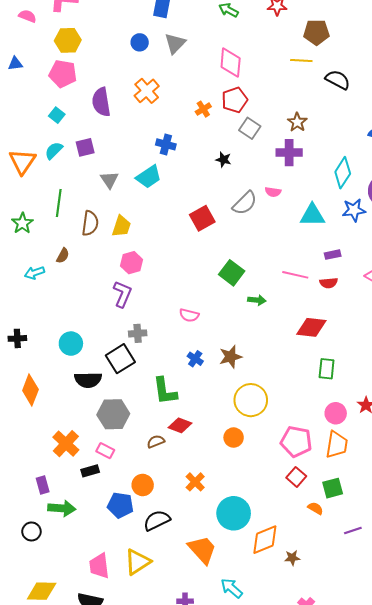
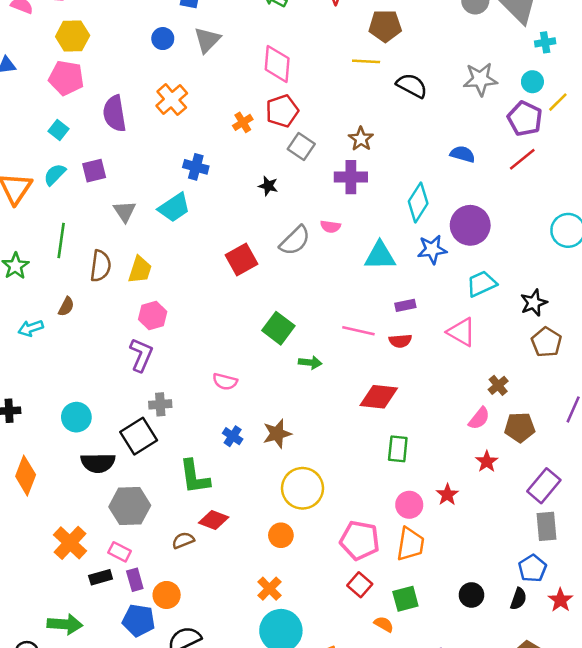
orange cross: (195, 482) -> (269, 589), moved
purple rectangle: (43, 485) -> (135, 580), moved

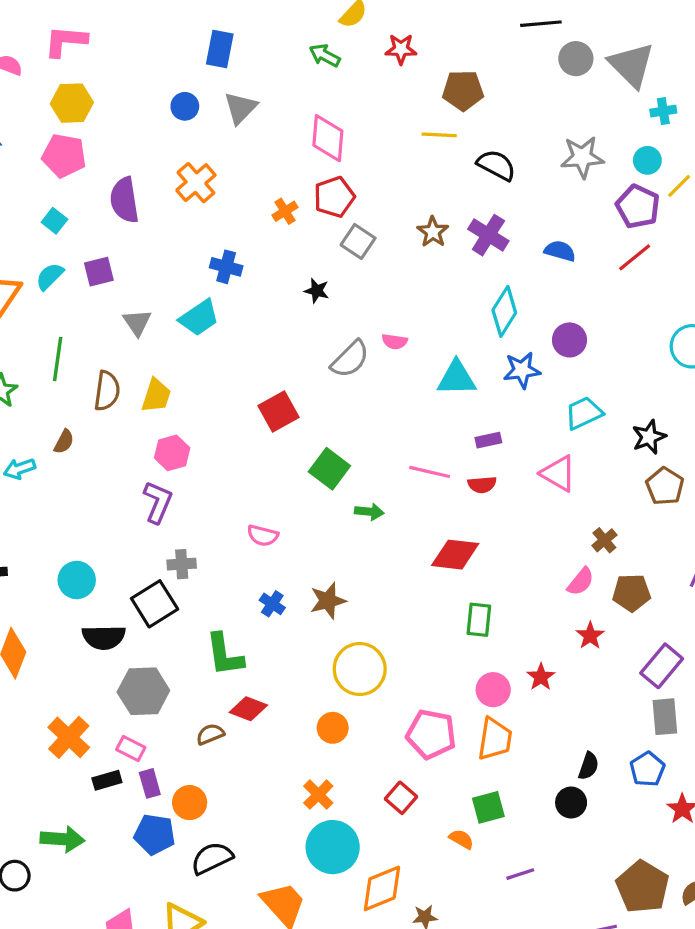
purple cross: (351, 177) -> (488, 235), moved, turned 32
purple circle: (470, 225) -> (569, 340), size x0.7
red square: (242, 260) -> (279, 412), moved
red square: (360, 585) -> (401, 798), moved
black semicircle: (518, 599) -> (589, 766), moved

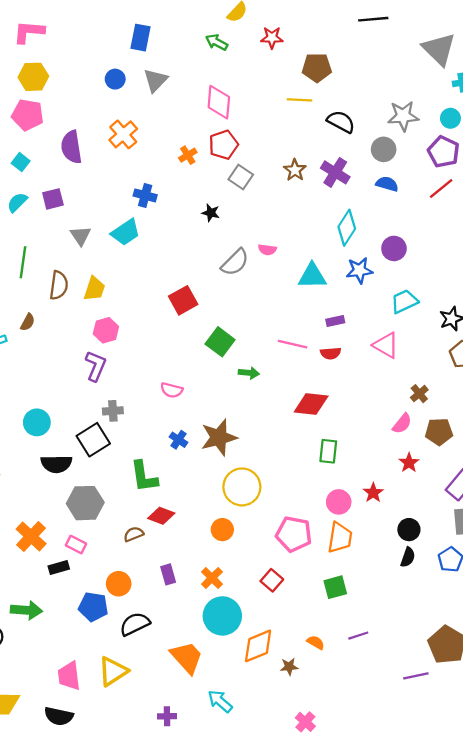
gray circle: (576, 59) -> (384, 149), moved
brown star: (328, 601) -> (219, 437), size x1.4
purple rectangle: (150, 783) -> (168, 574), moved
black circle: (571, 803) -> (409, 530), moved
orange semicircle: (461, 839) -> (316, 642), moved

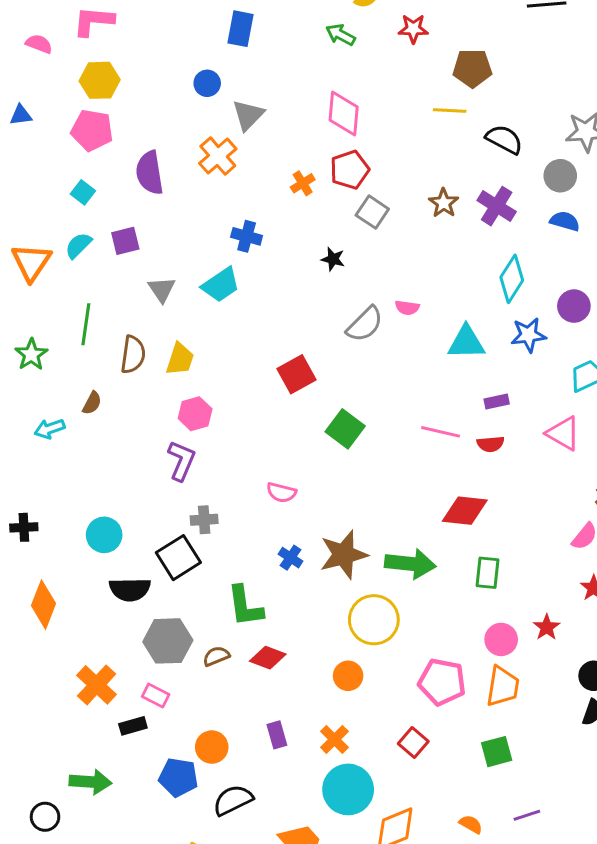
gray triangle: (155, 80) -> (248, 115), moved
green arrow: (249, 373) -> (410, 564), moved, size x1.8
brown semicircle: (134, 534) -> (216, 656), moved

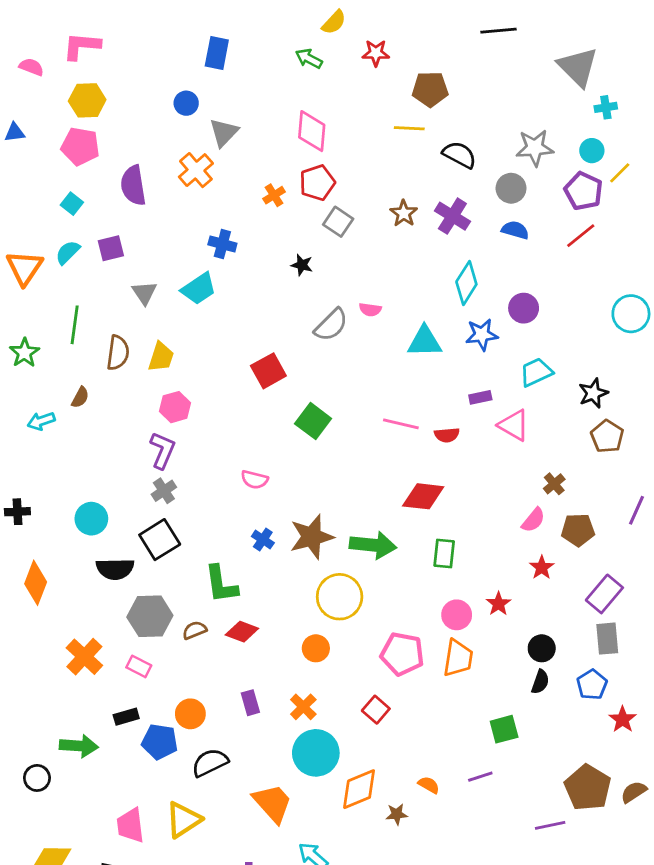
purple rectangle: (497, 402) -> (480, 397), moved
gray cross: (204, 520) -> (164, 491), moved, turned -30
black rectangle: (133, 726) -> (126, 717), moved
green square: (497, 752) -> (504, 729), moved

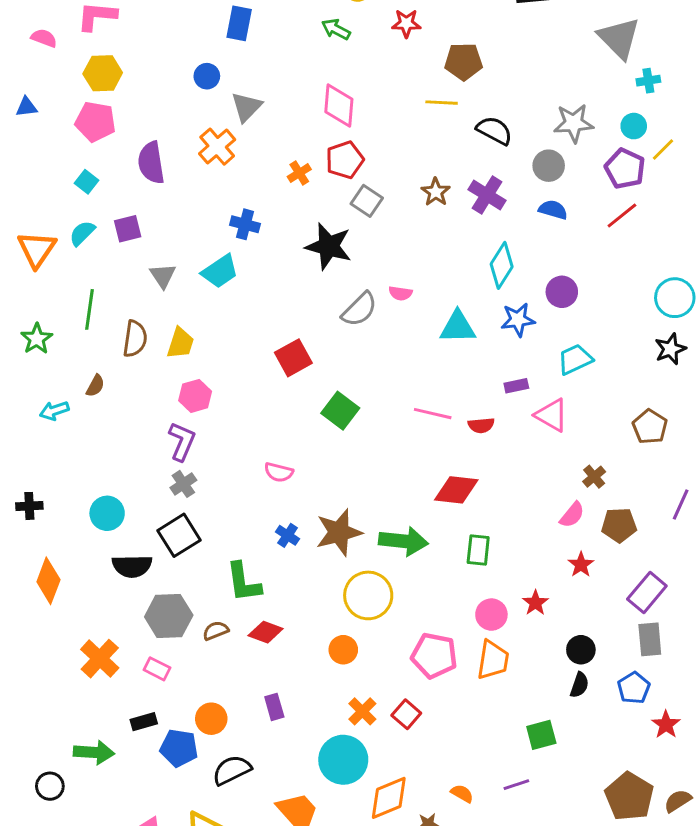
black star: (302, 265) -> (329, 246), size x2.0
black star: (593, 393) -> (670, 349), moved
orange cross: (303, 707) -> (362, 711), moved

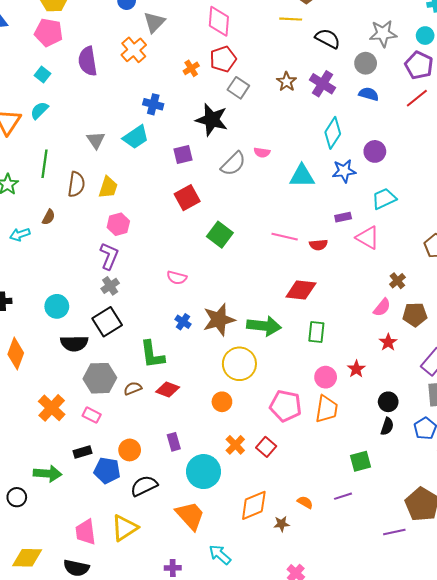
purple square: (128, 229) -> (183, 155), moved
cyan circle: (343, 760) -> (204, 472), moved

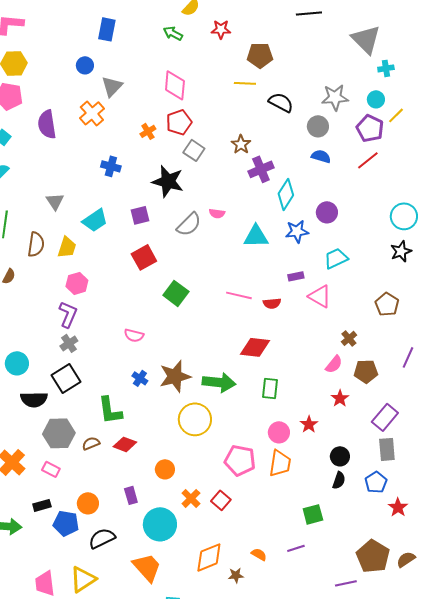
purple cross: (323, 84) -> (261, 169), moved, turned 35
cyan trapezoid: (136, 137) -> (95, 220), moved
orange circle: (222, 402) -> (165, 469), moved

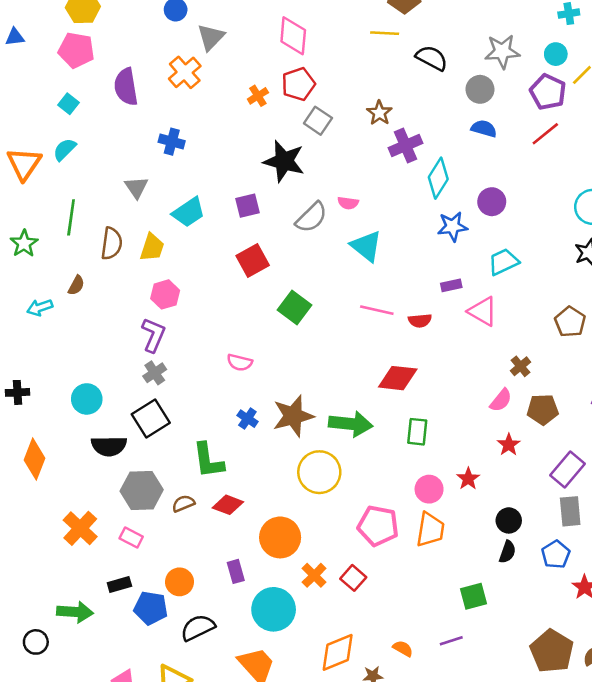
blue cross: (111, 166) -> (172, 142), moved
cyan triangle: (256, 236) -> (366, 246), moved, turned 40
orange circle: (165, 469) -> (280, 537), size x1.6

